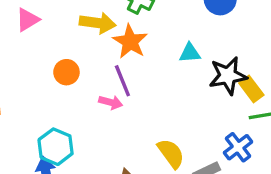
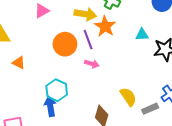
orange circle: (66, 72) -> (65, 44), size x1.5
purple line: (122, 81) -> (88, 40), moved

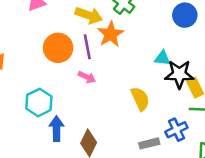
cyan triangle: (142, 35) -> (162, 58), moved
yellow semicircle: (128, 97) -> (140, 99), moved
blue arrow: (50, 106) -> (57, 129), moved

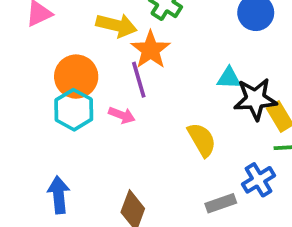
purple line: (87, 47) -> (139, 80), moved
cyan hexagon: (39, 102) -> (74, 110), moved
blue arrow: (57, 129) -> (59, 195), moved

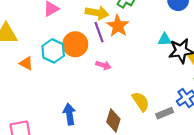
purple line: (139, 80) -> (99, 32), moved
cyan hexagon: (74, 110) -> (53, 51), moved
yellow semicircle: (202, 140) -> (141, 102), moved

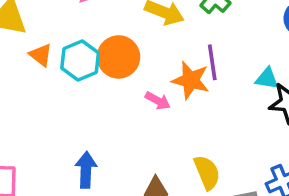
orange star: (118, 26) -> (191, 80), moved, turned -30
purple line: (99, 32) -> (212, 62), moved
orange triangle: (26, 63) -> (41, 55), moved

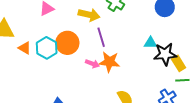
purple line: (212, 62) -> (101, 37), moved
orange star: (191, 80) -> (109, 62), moved

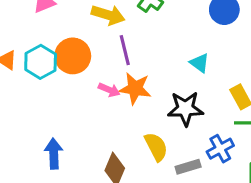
cyan triangle: (150, 43) -> (199, 63), turned 32
black star: (165, 54) -> (185, 109), moved

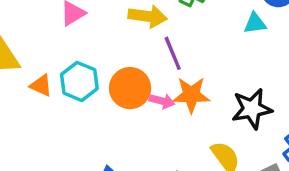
orange circle: (73, 56) -> (130, 88), moved
cyan triangle: (199, 63) -> (255, 23), moved, turned -35

